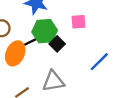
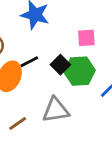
green hexagon: (45, 31) -> (80, 71), moved

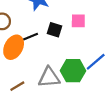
black square: (60, 65) -> (55, 30), moved, turned -32
green hexagon: (80, 71) -> (73, 71), moved

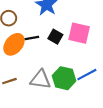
pink square: (78, 21) -> (79, 33), size x1.5

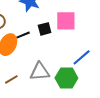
black square: (55, 37) -> (45, 29), turned -32
green hexagon: (64, 78) -> (66, 78), moved

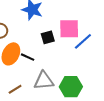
black line: (23, 35) -> (28, 57), moved, turned 48
blue line: (82, 57) -> (83, 41), moved

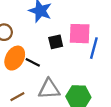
blue line: (83, 41) -> (94, 48), turned -36

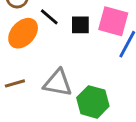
black line: (33, 62) -> (49, 17), moved

